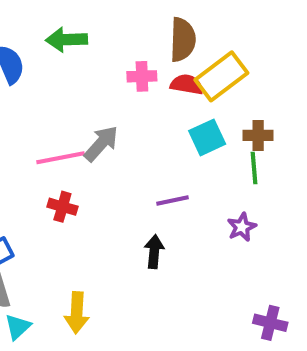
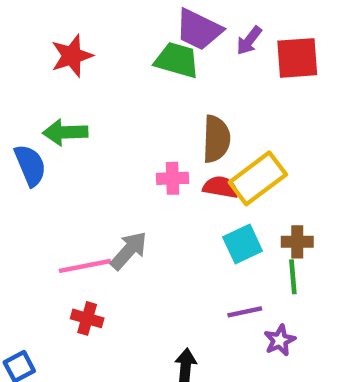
green arrow: (67, 40) -> (65, 132), moved
purple line: (172, 201) -> (245, 312), moved

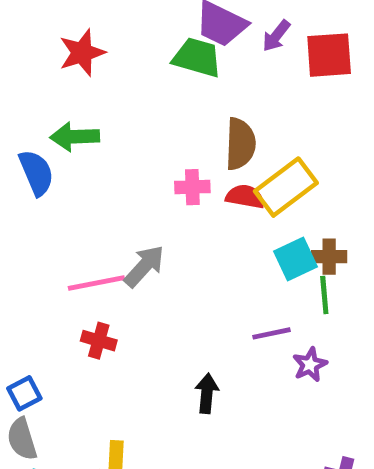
cyan square: (243, 244) -> (296, 259), moved

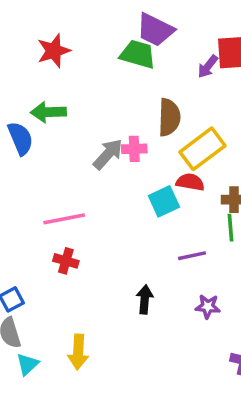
purple arrow: (276, 36) -> (208, 67), moved
red semicircle: (245, 197) -> (190, 182), moved
cyan square: (296, 259) -> (164, 201), moved
gray arrow: (144, 266) -> (108, 154), moved
purple star: (310, 365) -> (208, 306), moved, turned 30

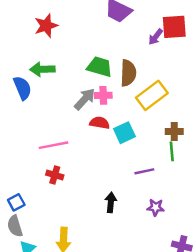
green trapezoid: (138, 54) -> (100, 67), moved
red semicircle: (190, 182) -> (100, 123), moved

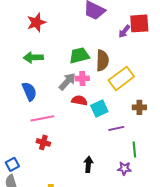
green trapezoid: (100, 67) -> (79, 55), turned -30
blue semicircle: (22, 88) -> (29, 91), moved
green line: (172, 151) -> (134, 149), moved
purple line: (144, 171) -> (116, 128), moved

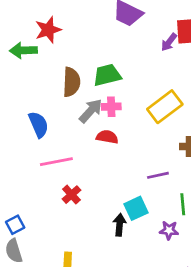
green arrow: (33, 57) -> (23, 50), moved
brown semicircle: (102, 60) -> (71, 82), moved
cyan square: (99, 108) -> (136, 208), moved
red cross: (43, 142) -> (71, 195), moved, turned 32

